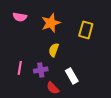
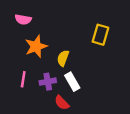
orange star: (51, 23) -> (36, 46), moved
white rectangle: (72, 76) -> (72, 82), moved

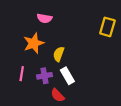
pink semicircle: (23, 19) -> (45, 18), moved
yellow rectangle: (100, 35) -> (107, 27), moved

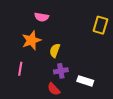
purple cross: (45, 76) -> (61, 71), moved
white rectangle: (67, 76) -> (85, 81), moved, turned -42

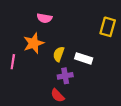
pink line: (20, 69) -> (13, 62), moved
white rectangle: (85, 81) -> (84, 58), moved

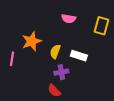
pink semicircle: (44, 18) -> (69, 19), moved

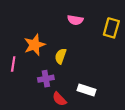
white rectangle: (79, 56) -> (87, 90), moved
purple cross: (61, 72) -> (46, 79), moved

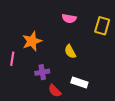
yellow semicircle: (61, 56) -> (70, 52), moved, turned -48

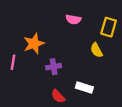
yellow semicircle: (70, 52) -> (96, 50), moved
purple cross: (42, 72) -> (54, 67), moved

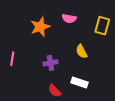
orange star: (34, 44) -> (40, 27), moved
yellow semicircle: (96, 50) -> (82, 52), moved

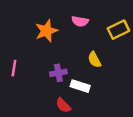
yellow rectangle: (102, 26) -> (118, 30), turned 48
white rectangle: (79, 83) -> (80, 86), moved

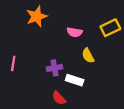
pink semicircle: (80, 21) -> (75, 32), moved
orange star: (46, 31) -> (37, 17), moved

